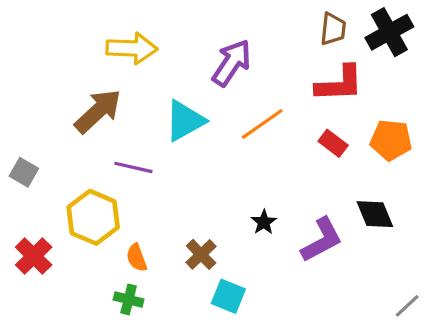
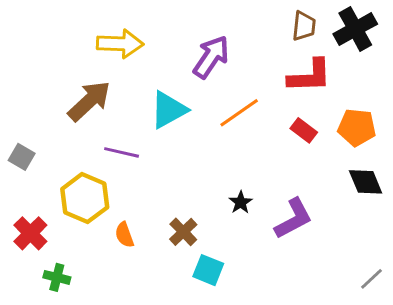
black diamond: (375, 214) -> (366, 182), moved
green cross: (129, 299) -> (57, 277), moved

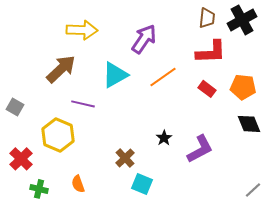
orange semicircle: (124, 235) -> (78, 184), moved

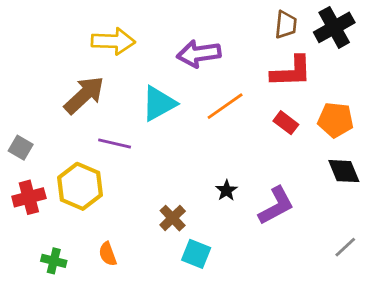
purple arrow: (144, 39) -> (199, 54), turned -132
red cross: (21, 159) -> (29, 197), moved, turned 30
gray line: (253, 190) -> (345, 247), moved

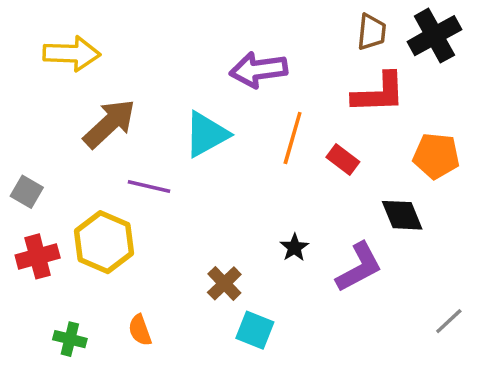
yellow arrow: (113, 41) -> (72, 54), moved
orange line: (225, 106) -> (293, 138), turned -39
red rectangle: (286, 123) -> (343, 160), moved
black diamond: (344, 171) -> (402, 215), moved

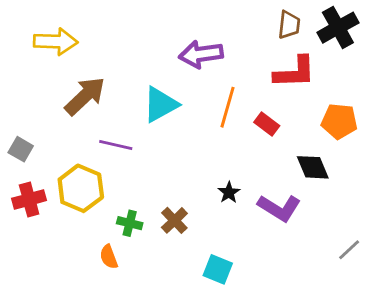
purple L-shape: (359, 267) -> (279, 208), turned 60
cyan square: (255, 330) -> (218, 269), moved
green cross: (70, 339) -> (130, 223), moved

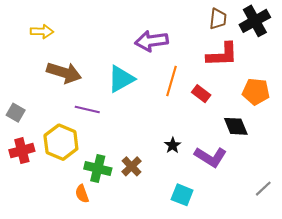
yellow arrow: (56, 42) -> (42, 31), size x0.7
brown arrow: (85, 96) -> (64, 73), turned 60
green cross: (130, 223) -> (98, 168), size x1.4
cyan square: (218, 269) -> (182, 195), moved

